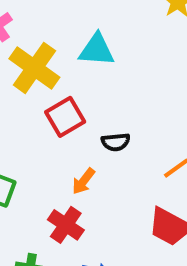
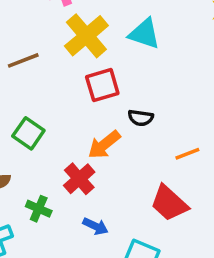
orange arrow: (83, 181) -> (104, 145), size x1.4

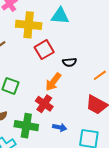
yellow cross: (86, 36) -> (29, 25), turned -30
green cross: (39, 209) -> (26, 126), size x1.6

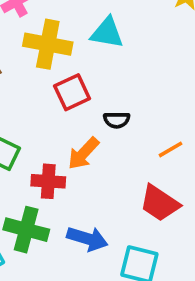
red cross: (44, 104) -> (48, 181), moved, turned -36
blue arrow: (60, 127) -> (87, 239), size x1.5

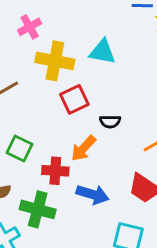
blue arrow: (87, 239) -> (93, 194), moved

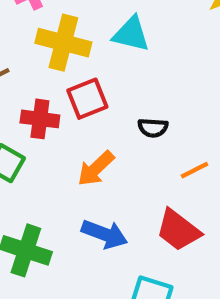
black semicircle: (110, 122) -> (153, 128), moved
red cross: (55, 171) -> (40, 119), moved

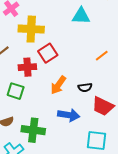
cyan triangle: (131, 34) -> (81, 16), moved
black semicircle: (153, 128) -> (85, 87), moved
orange line: (194, 170) -> (102, 56), moved

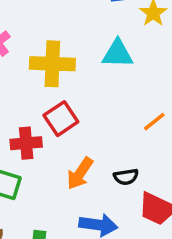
yellow cross: (31, 29) -> (52, 64), moved

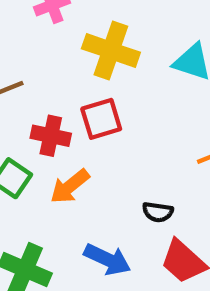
orange arrow: (80, 173) -> (70, 186), moved

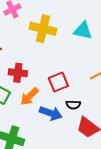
red square: (101, 119) -> (58, 82), moved
blue arrow: (107, 259) -> (51, 113), moved

